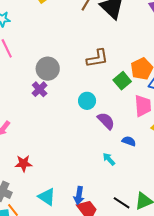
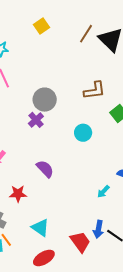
purple semicircle: (106, 121) -> (45, 169), moved
cyan arrow: (109, 159) -> (103, 192), turned -96
blue arrow: (79, 195) -> (98, 229), moved

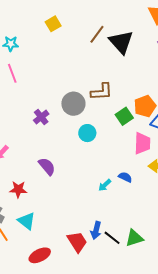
gray circle: (45, 100) -> (73, 104), moved
cyan arrow: (103, 192) -> (105, 185), moved
cyan triangle: (40, 228) -> (27, 221), moved

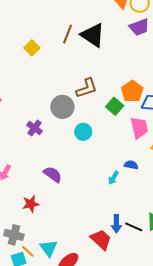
yellow square: (53, 24) -> (32, 48), moved
cyan triangle: (27, 221) -> (49, 248), moved, turned 30

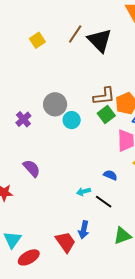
brown L-shape: (87, 88) -> (104, 96), moved
cyan circle: (83, 132) -> (72, 120), moved
cyan arrow: (113, 178) -> (84, 192), moved, turned 32
black line: (134, 227) -> (104, 202), moved

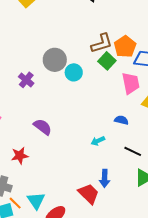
black line: (104, 202) -> (133, 151), moved

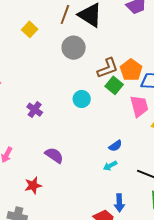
gray circle: (55, 60) -> (74, 48), moved
blue semicircle: (121, 120) -> (115, 146), moved, turned 136

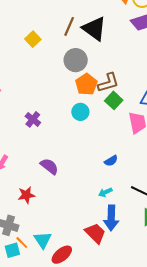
orange pentagon: (131, 70) -> (86, 84), moved
cyan arrow: (110, 166) -> (105, 192), moved
blue arrow: (119, 203) -> (111, 218), size x1.4

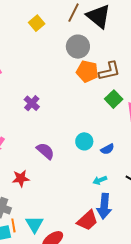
orange pentagon: (86, 84) -> (87, 71), turned -30
green square: (114, 100) -> (114, 99), moved
cyan circle: (80, 112) -> (84, 141), moved
red trapezoid: (95, 233) -> (87, 220), turned 90
orange line: (22, 243) -> (13, 225), turned 32

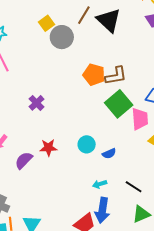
gray circle: (78, 47) -> (62, 37), moved
green square: (114, 99) -> (119, 104), size x1.5
purple semicircle: (45, 151) -> (24, 160), moved, turned -90
red star: (21, 178) -> (48, 148), moved

